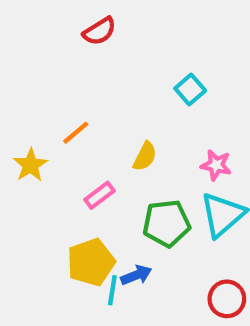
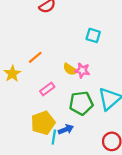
cyan square: (190, 89) -> (93, 35), turned -32
yellow semicircle: (145, 156) -> (70, 69), turned 96
pink star: (216, 165) -> (82, 70), moved

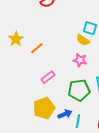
yellow semicircle: (70, 69) -> (83, 40), moved
yellow star: (12, 74) -> (16, 39), moved
cyan line: (54, 137) -> (78, 121), moved

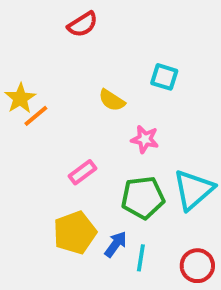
yellow semicircle: (83, 40) -> (112, 100), moved
orange line: (37, 48) -> (36, 116), moved
blue arrow: (65, 114) -> (116, 244), turned -32

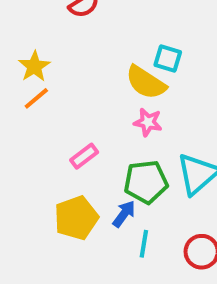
yellow star: (20, 98) -> (34, 66), moved
yellow semicircle: (112, 100) -> (146, 82), moved, size x1.5
blue arrow: (116, 244) -> (124, 214), moved

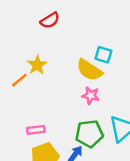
yellow star: (34, 66) -> (37, 65), moved
pink rectangle: (84, 156) -> (36, 130), moved, turned 30

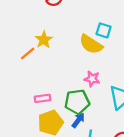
pink star: (91, 96) -> (92, 79), moved
green pentagon: (89, 134) -> (77, 102), moved

